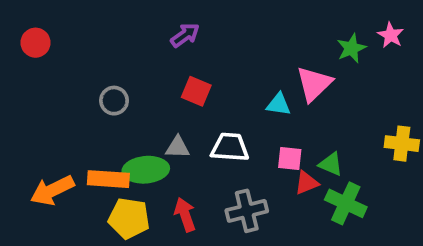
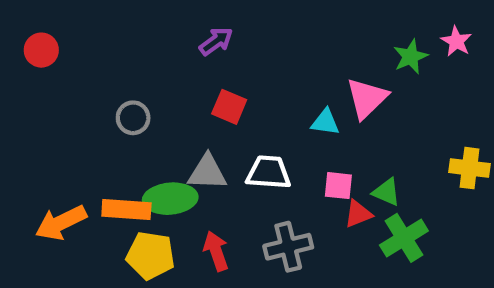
gray triangle: (178, 147) -> (207, 172), size x1.4
green cross: (346, 203) -> (404, 238), turned 33

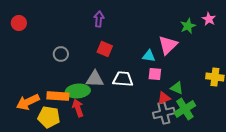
purple arrow: (216, 41) -> (99, 19), turned -49
pink square: (338, 186) -> (155, 74), moved
gray cross: (288, 247) -> (164, 113), moved
red arrow: (216, 251) -> (78, 108), moved
yellow pentagon: (151, 255) -> (49, 117), moved

